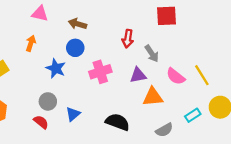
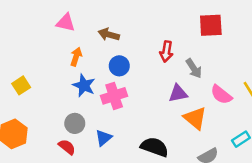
orange arrow: (31, 43) -> (76, 57), moved
blue circle: (75, 48) -> (119, 66), moved
pink cross: (100, 72) -> (114, 96), moved
orange triangle: (153, 97) -> (195, 118), turned 45

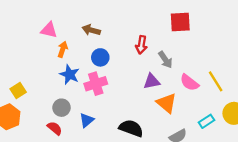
pink triangle: (66, 23) -> (49, 30), moved
yellow square: (21, 85) -> (18, 91), moved

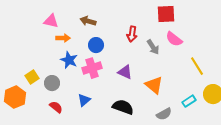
orange arrow: (63, 49) -> (63, 38), turned 72
purple triangle: (152, 81) -> (125, 72), moved, turned 35
pink semicircle: (189, 83) -> (174, 39), moved
yellow square: (18, 91) -> (32, 77), moved
gray circle: (62, 108) -> (52, 83), moved

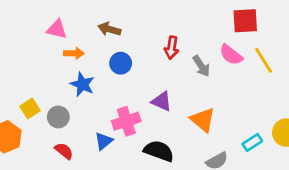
red square: (166, 14) -> (245, 21), moved
yellow line: (197, 66) -> (264, 60), moved
pink cross: (92, 68) -> (126, 121), moved

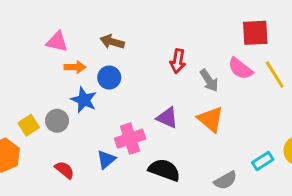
blue circle: (121, 63) -> (109, 78), moved
gray circle: (58, 117) -> (57, 121), moved
orange triangle: (203, 120) -> (211, 119), moved

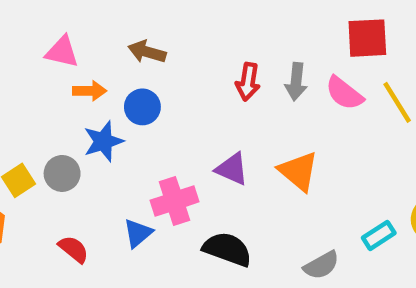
gray arrow: (209, 80) -> (296, 82), moved, turned 40
blue star: (84, 100) -> (103, 141), turned 30

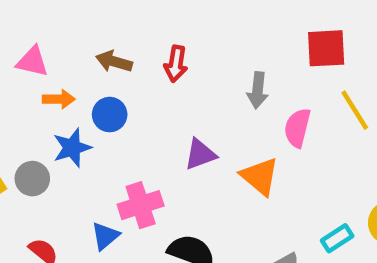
red arrow: (248, 82) -> (176, 64), moved
pink semicircle: (344, 93) -> (297, 128), moved, turned 66
purple triangle: (232, 169) -> (200, 154), moved, turned -44

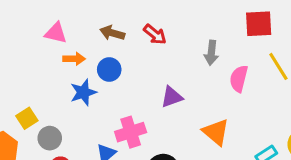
red arrow: (176, 64) -> (155, 34), turned -60
orange triangle: (260, 176) -> (216, 132), moved
gray circle: (32, 179) -> (50, 138), moved

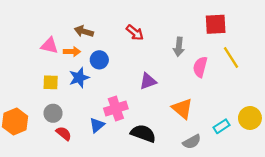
pink triangle: (56, 33) -> (49, 46), moved
brown arrow: (112, 33) -> (84, 31), moved
yellow square: (27, 118) -> (51, 82), moved, turned 35

